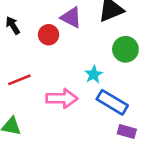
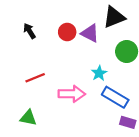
purple triangle: (71, 17) -> (90, 33), moved
red circle: (49, 35) -> (67, 32), moved

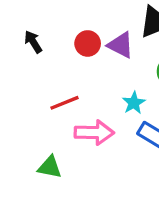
red line: (35, 78) -> (65, 103), moved
green triangle: (28, 118) -> (50, 167), moved

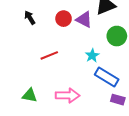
pink arrow: (94, 133) -> (68, 95), moved
green triangle: (50, 167) -> (30, 95), moved

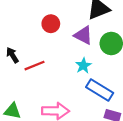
black arrow: (30, 18) -> (12, 55), moved
purple triangle: (84, 20) -> (83, 35), moved

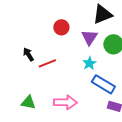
purple triangle: (83, 35) -> (89, 37), turned 36

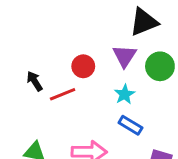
red circle: (61, 27) -> (83, 66), moved
blue rectangle: (103, 84) -> (130, 125), moved, size x0.7

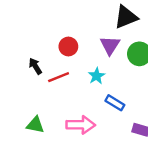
red circle: (83, 66) -> (68, 47), moved
cyan star: (125, 94) -> (97, 76), moved

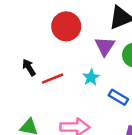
red circle: (68, 47) -> (66, 26), moved, size x1.5
blue rectangle: (115, 103) -> (118, 97), moved

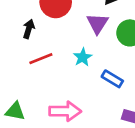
black arrow: (29, 67) -> (29, 29), moved, turned 49

